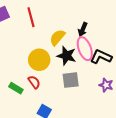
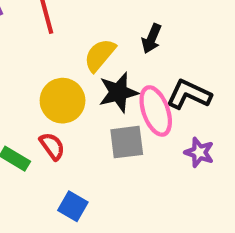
pink ellipse: (85, 49) -> (156, 111), moved
black star: (67, 56) -> (118, 92), turned -30

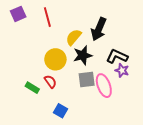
black arrow: (152, 39) -> (99, 29), size x1.6
pink ellipse: (156, 111) -> (104, 86), moved
purple star: (199, 152) -> (122, 70), moved

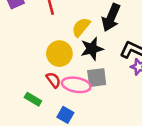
pink ellipse: (104, 86) -> (76, 85), moved, turned -60
green rectangle: (32, 88) -> (33, 99), moved

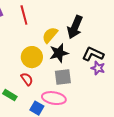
pink ellipse: (76, 85) -> (54, 98), moved

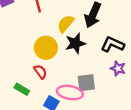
purple star: (98, 68) -> (118, 68), moved
gray square: (63, 77) -> (86, 83), moved

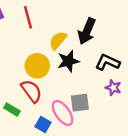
red semicircle: (40, 72) -> (31, 91), size x1.5
pink ellipse: (70, 93) -> (63, 113), turned 45

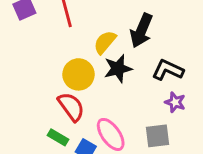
gray square: (80, 103) -> (158, 136), moved
green rectangle: (12, 110) -> (58, 137), moved

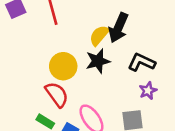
yellow semicircle: (105, 42) -> (99, 35), moved
purple star: (175, 102) -> (148, 91), turned 30

